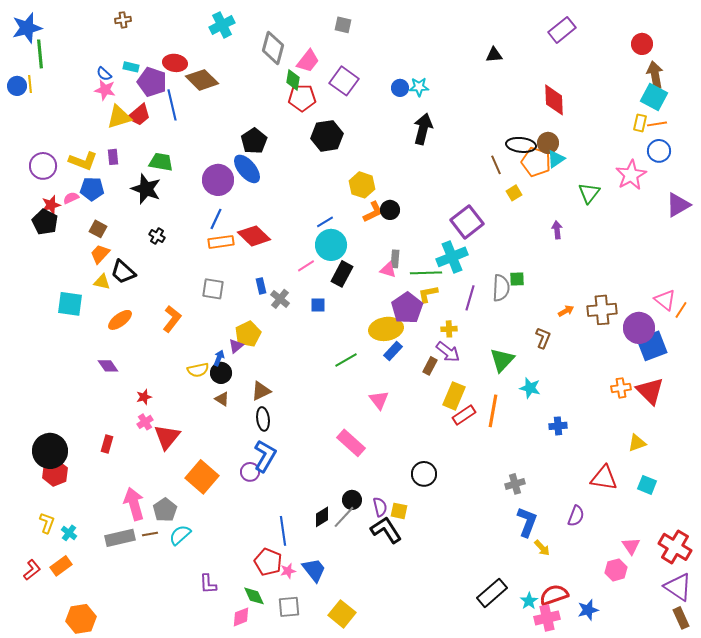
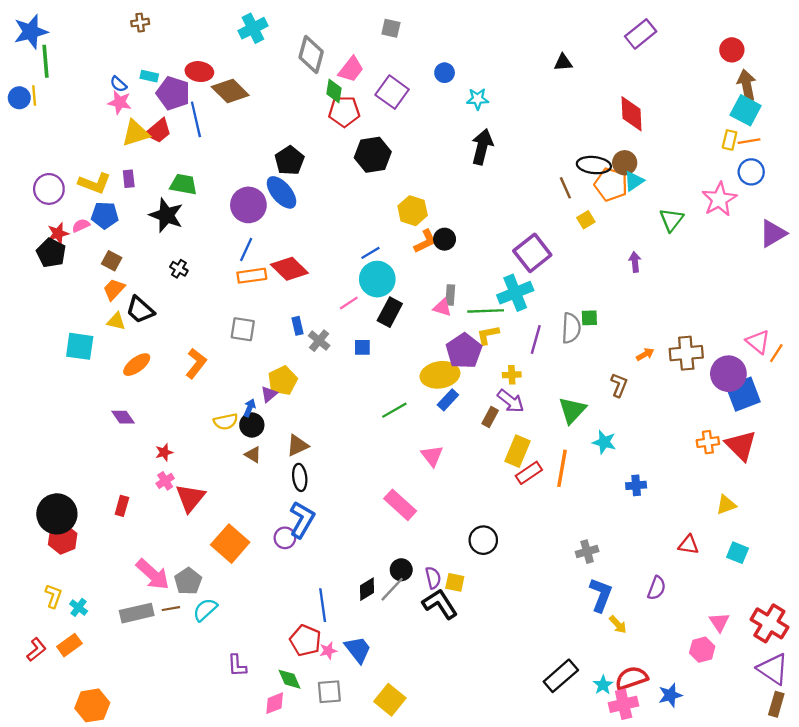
blue circle: (400, 88) -> (445, 73), moved
red triangle: (604, 478) -> (689, 545), size x0.7
pink arrow: (134, 504) -> (153, 574), turned 148
brown rectangle: (681, 618) -> (776, 704), turned 40

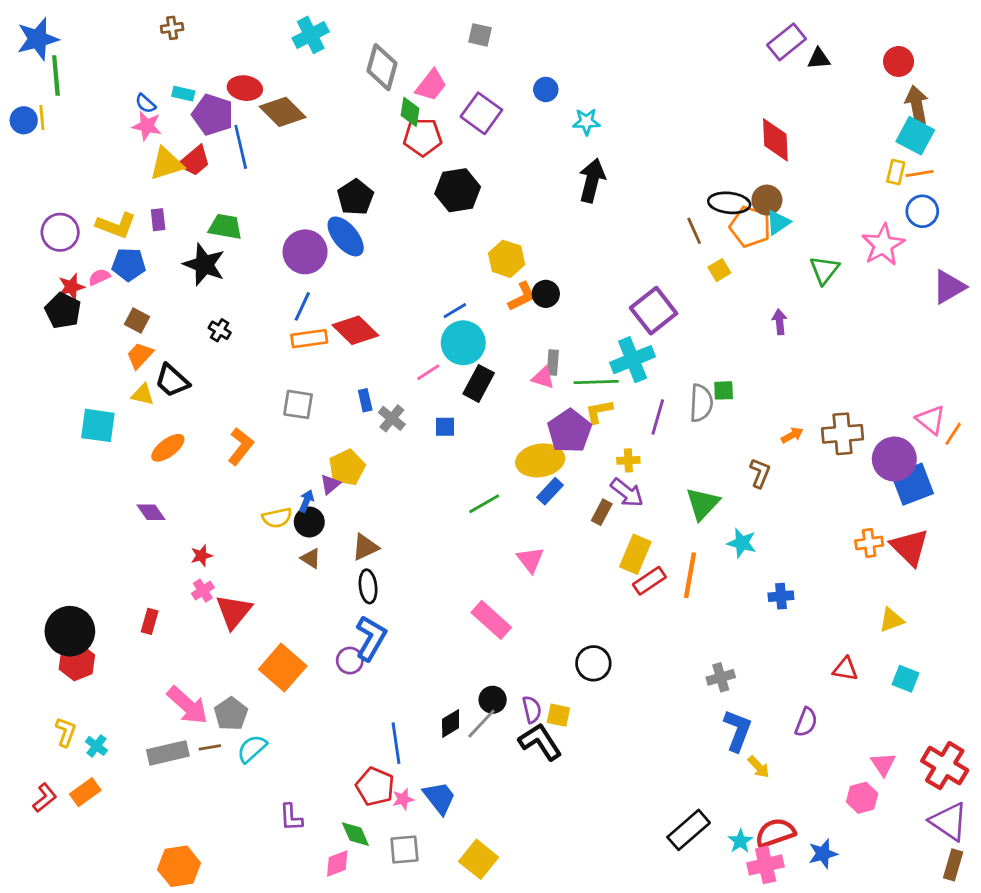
black triangle: (563, 62) -> (819, 59), moved
orange hexagon: (92, 705) -> (179, 866), moved

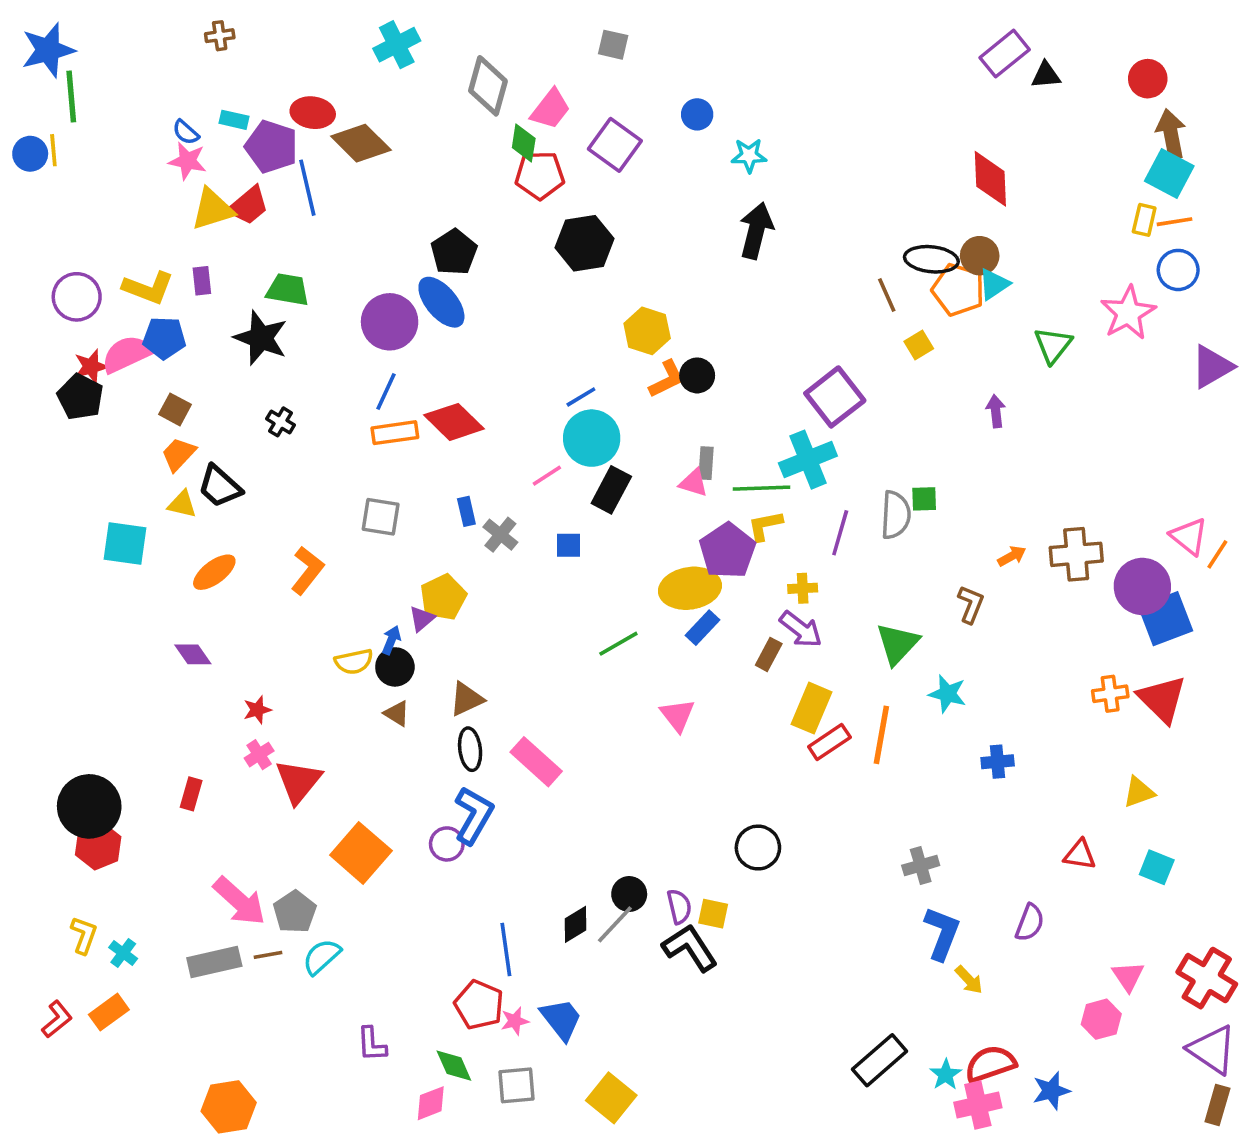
pink semicircle: (99, 277) -> (127, 354), size x1.8
pink rectangle: (491, 620) -> (536, 762), moved

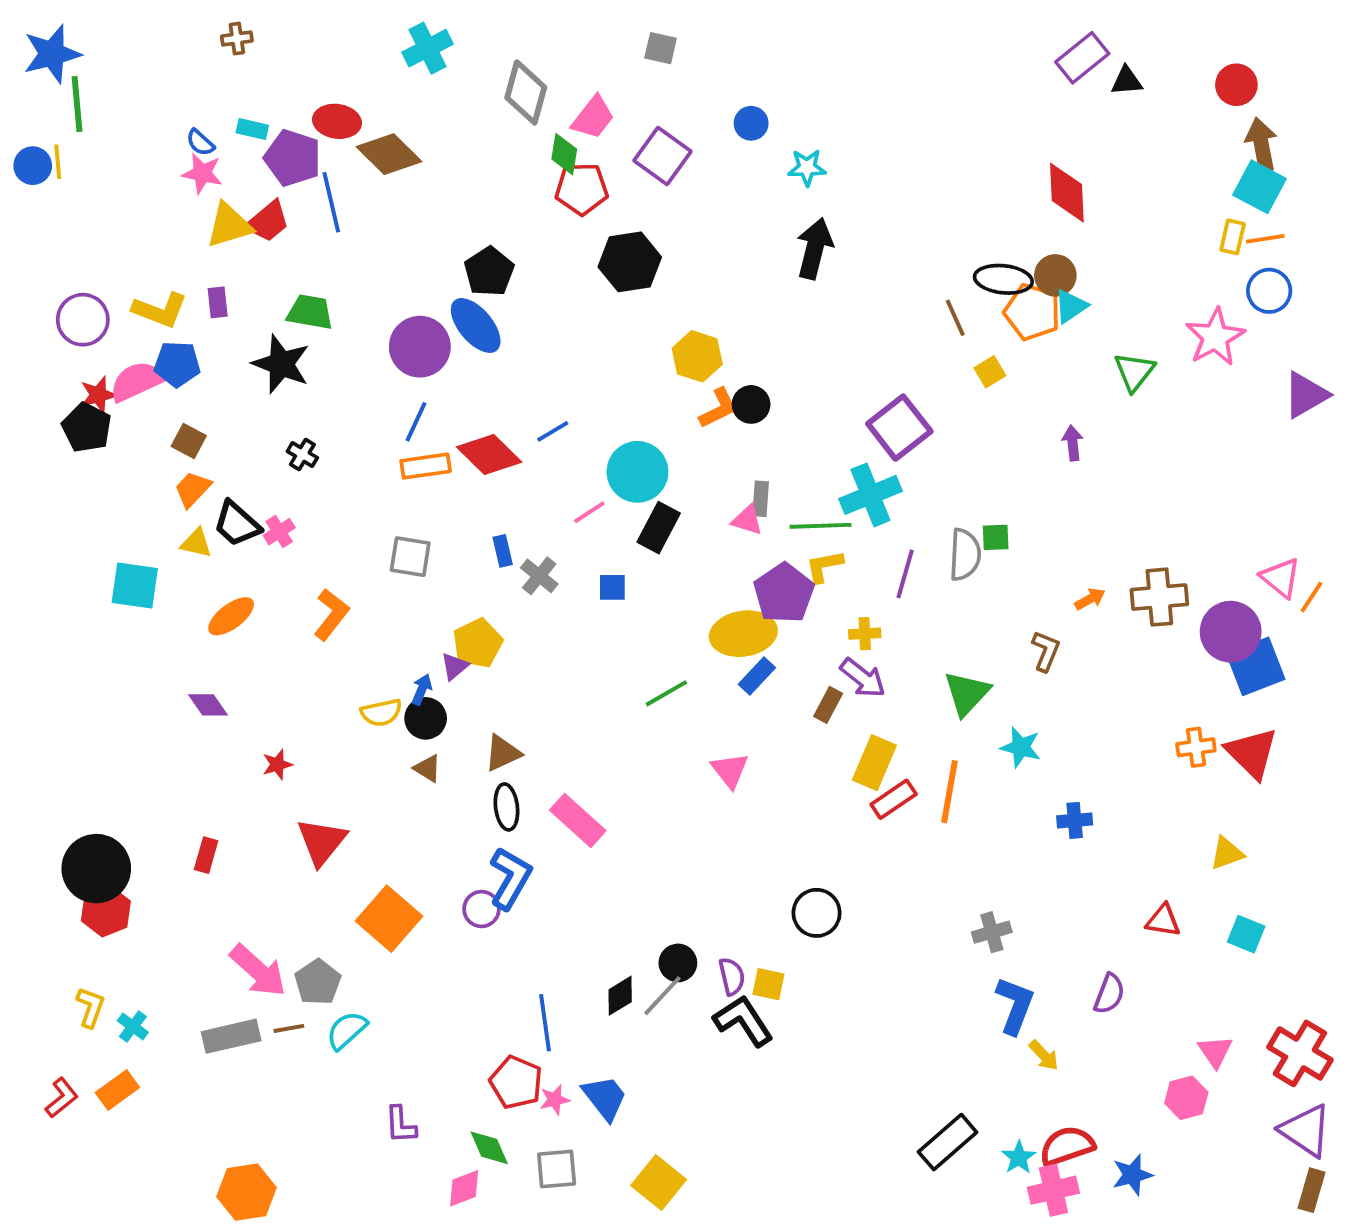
blue line: (581, 397) -> (553, 431), moved
pink cross: (259, 755) -> (279, 532), moved

